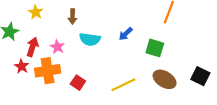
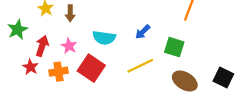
brown arrow: (73, 17) -> (70, 13), moved
orange cross: (48, 71) -> (58, 72), size x0.7
red square: (78, 83) -> (91, 68), moved, size x1.6
yellow line: (123, 85) -> (140, 66), moved

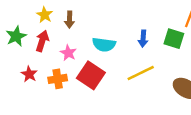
blue arrow: (143, 32) -> (143, 39), turned -42
red arrow: (42, 46) -> (42, 41), moved
green square: (174, 47) -> (174, 39), moved

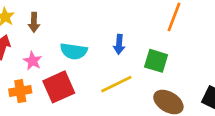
green square: (174, 39) -> (156, 61), moved
red square: (91, 75) -> (59, 87), turned 32

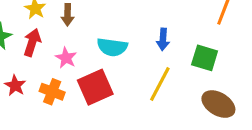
yellow line: (116, 84) -> (160, 84), turned -36
orange cross: (20, 91) -> (52, 92), turned 30

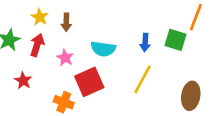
green square: (205, 58) -> (176, 40), moved
orange cross: (52, 92) -> (64, 102), moved
brown ellipse: (218, 104) -> (191, 96), turned 68

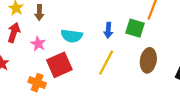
brown ellipse: (191, 96) -> (148, 60), moved

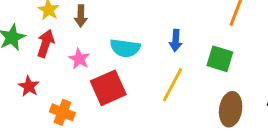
green square: (135, 28) -> (220, 59), moved
brown ellipse: (148, 60) -> (231, 109), moved
orange cross: (37, 83) -> (62, 112), moved

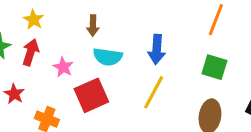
brown arrow: (81, 16) -> (93, 26), moved
blue arrow: (176, 40) -> (157, 49), size x1.4
green square: (220, 59) -> (214, 67), moved

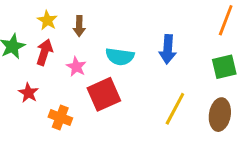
brown arrow: (93, 26) -> (79, 26), moved
green square: (214, 67) -> (224, 67), turned -30
yellow line: (154, 92) -> (175, 109), moved

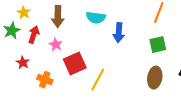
yellow star: (47, 20) -> (24, 13), moved
brown arrow: (79, 26) -> (58, 17), size x1.5
cyan semicircle: (120, 57) -> (96, 18), moved
yellow line: (175, 109) -> (98, 80), moved

